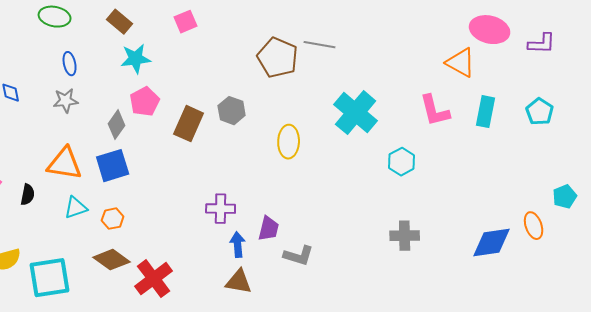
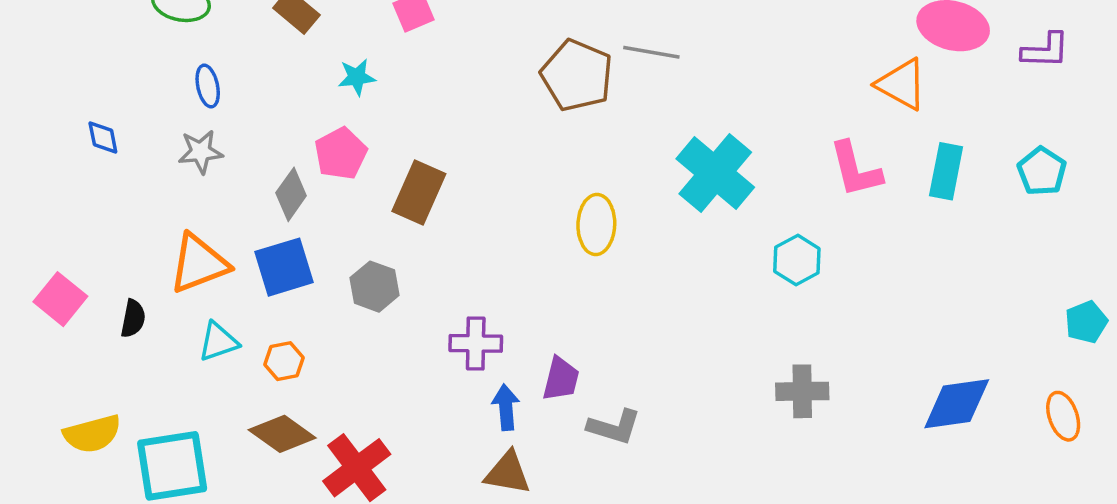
cyan star: (136, 59) -> (357, 77), moved, size x0.7
gray hexagon: (232, 111) -> (374, 287), moved
orange triangle: (65, 164) -> (199, 264), turned -30
orange ellipse: (534, 226) -> (1063, 416), moved

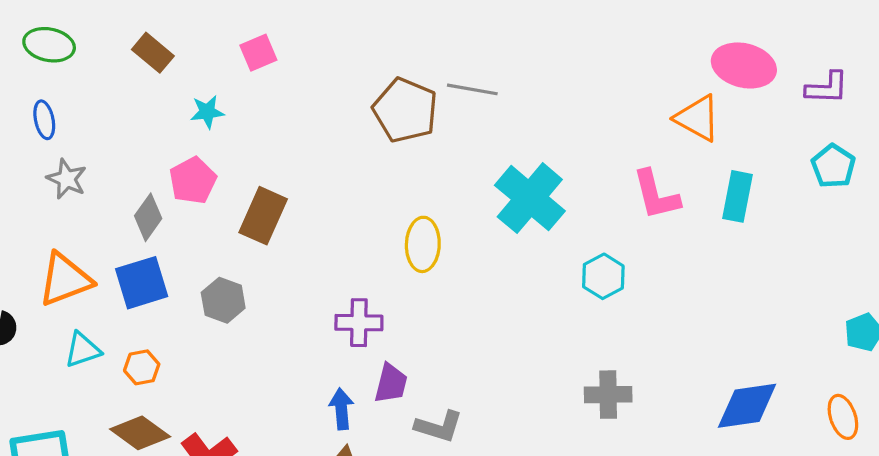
blue ellipse: (208, 86) -> (44, 120), moved
gray star: (201, 152) -> (67, 179), turned 30
cyan pentagon: (1042, 171) -> (833, 166), moved
purple cross: (476, 343) -> (359, 323), moved

